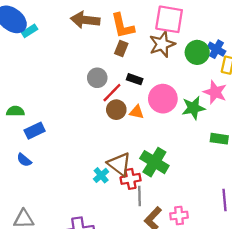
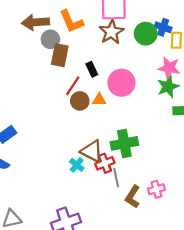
brown rectangle: (121, 48) -> (60, 55), moved, size x1.5
gray circle: (97, 78) -> (50, 39), moved
black rectangle: (135, 79) -> (92, 69), turned 56
green star: (193, 108) -> (168, 87), moved
green cross: (154, 162) -> (124, 143), turned -32

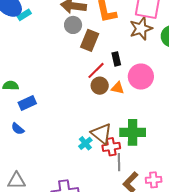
gray circle: (50, 39) -> (73, 25), moved

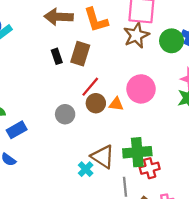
gray circle: (73, 25) -> (65, 114), moved
black rectangle: (116, 59) -> (57, 56), moved
red cross: (111, 147) -> (150, 168), moved

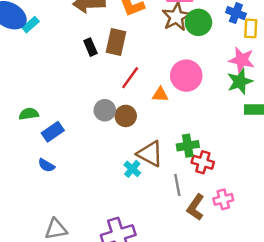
green circle: (172, 41) -> (198, 22), moved
brown circle: (96, 103) -> (126, 116), moved
green cross: (137, 152) -> (188, 146), size x0.7
red cross: (150, 168) -> (203, 162), turned 36

